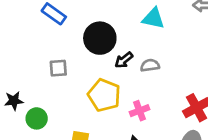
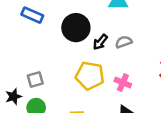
gray square: (58, 68) -> (35, 80), moved
pink cross: (140, 111) -> (123, 83), turned -35

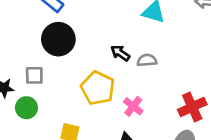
black circle: (76, 28) -> (58, 39), moved
black arrow: (100, 42) -> (120, 53), turned 70

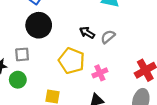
gray semicircle: (147, 60) -> (108, 37), turned -32
pink cross: (133, 106) -> (100, 73), turned 32

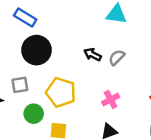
yellow pentagon: (72, 61) -> (61, 92), moved
green circle: (18, 80) -> (34, 114), moved

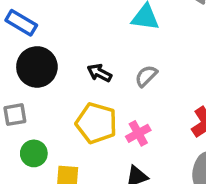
black arrow: (92, 54) -> (99, 73), moved
yellow pentagon: (61, 92) -> (96, 123), moved

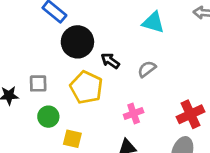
black circle: (37, 67) -> (77, 42), moved
yellow pentagon: (96, 123) -> (86, 87), moved

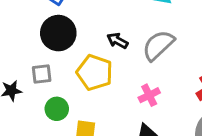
black circle: (77, 42) -> (58, 33), moved
gray semicircle: (147, 69) -> (158, 45), size x1.6

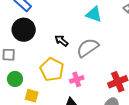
yellow pentagon: (95, 72) -> (52, 69), moved

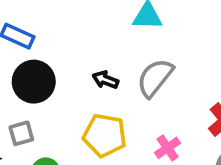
pink cross: (77, 79) -> (168, 148), moved

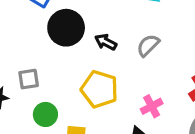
gray semicircle: (155, 78) -> (148, 45), size x0.7
black circle: (34, 82) -> (66, 28), moved

